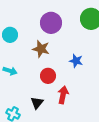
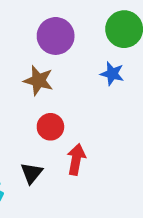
blue star: (76, 61) -> (112, 74), moved

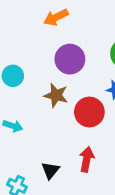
red circle: (50, 127) -> (89, 112), moved, size x1.4

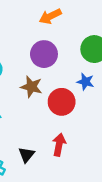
orange arrow: (56, 17) -> (50, 16), moved

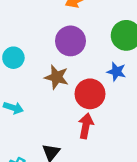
red arrow: (59, 145) -> (86, 126), moved

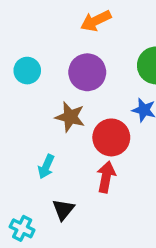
cyan circle: (13, 58) -> (27, 71), moved
cyan arrow: (13, 108) -> (46, 167), moved, turned 96

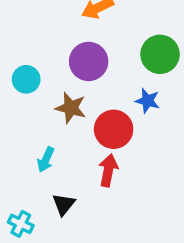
cyan circle: (27, 71) -> (26, 79), moved

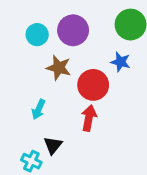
cyan circle: (26, 79) -> (37, 35), moved
cyan cross: (21, 224) -> (31, 161), moved

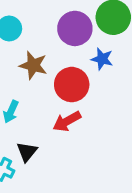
purple circle: (73, 30) -> (75, 28), moved
red arrow: (89, 118) -> (67, 121), turned -130

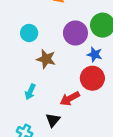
red circle: (72, 85) -> (92, 78), moved
black triangle: (27, 152) -> (53, 120), moved

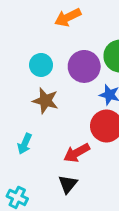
cyan circle: (29, 33) -> (41, 65), moved
black triangle: (53, 120) -> (68, 184), moved

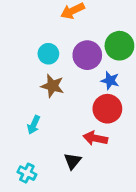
red arrow: (77, 153) -> (95, 138), moved, turned 40

